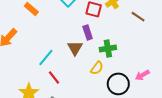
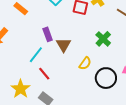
purple rectangle: (88, 32) -> (48, 34), moved
green cross: (108, 49) -> (103, 39), moved, turned -35

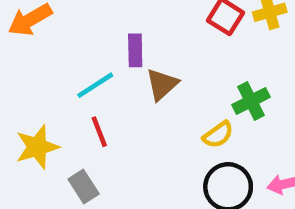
yellow semicircle: (85, 63) -> (218, 135), moved

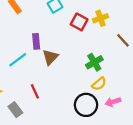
red line: (99, 132) -> (35, 91), moved
yellow semicircle: (218, 135) -> (99, 84), moved

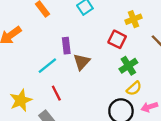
red square: (79, 22) -> (117, 39), moved
red line: (35, 91) -> (56, 93), moved

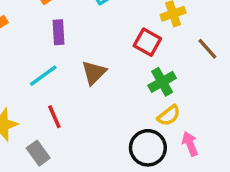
purple rectangle: (66, 46) -> (58, 32), moved
pink arrow: (149, 107) -> (190, 144), turned 84

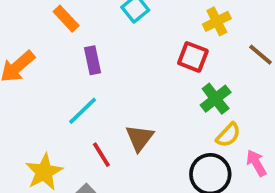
brown triangle: (94, 73) -> (140, 138), moved

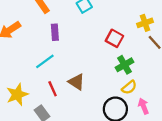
yellow cross: (217, 21) -> (145, 23), moved
brown triangle: (140, 138) -> (76, 82), turned -42

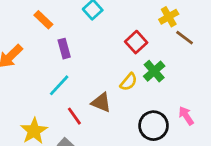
red square: (114, 38) -> (136, 42), turned 30
yellow semicircle: (129, 87) -> (129, 82), moved

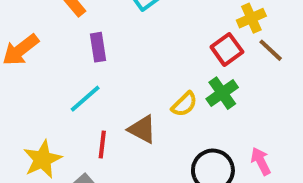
red square: (136, 42) -> (227, 49), moved
red line: (74, 116) -> (102, 145), turned 36

